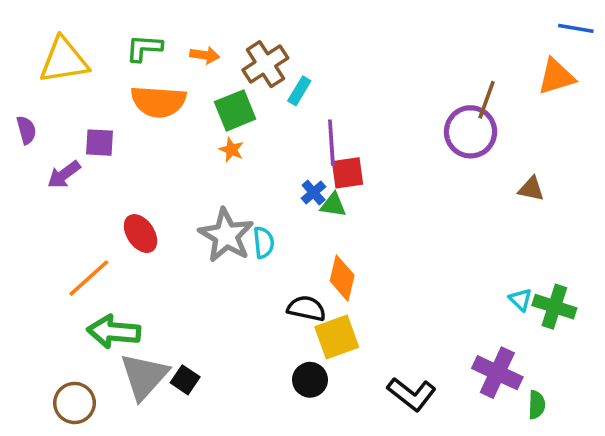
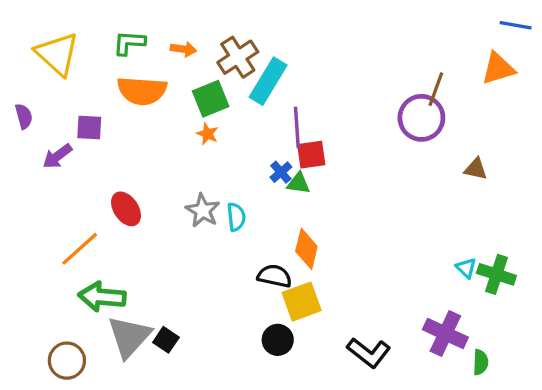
yellow triangle: (64, 60) -> (57, 54), turned 51
cyan rectangle: (299, 91) -> (268, 81), size x1.8
gray star: (226, 235) -> (203, 210), size x0.7

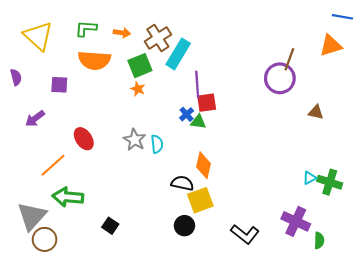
purple arrow: (57, 156) -> (35, 119), moved
cyan triangle: (466, 268) -> (310, 178), turned 48
gray triangle: (129, 337) -> (32, 216), moved

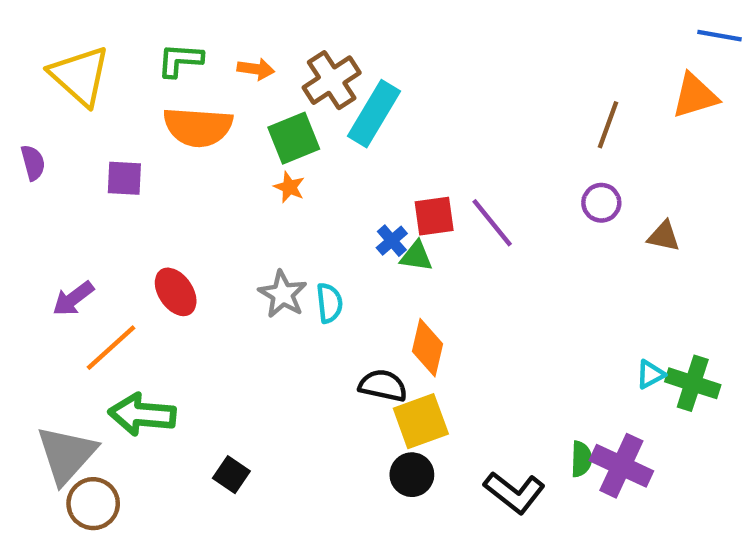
purple circle: (280, 78) -> (601, 203), moved, size x0.6
purple line: (197, 85) -> (492, 223), moved, turned -35
purple arrow: (35, 119) -> (73, 299), moved
black circle: (184, 226) -> (412, 475), moved
green semicircle: (319, 240) -> (581, 459), moved

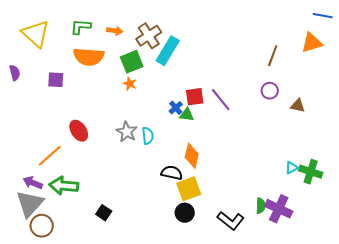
purple arrow: (73, 299) -> (33, 183), moved, turned 60

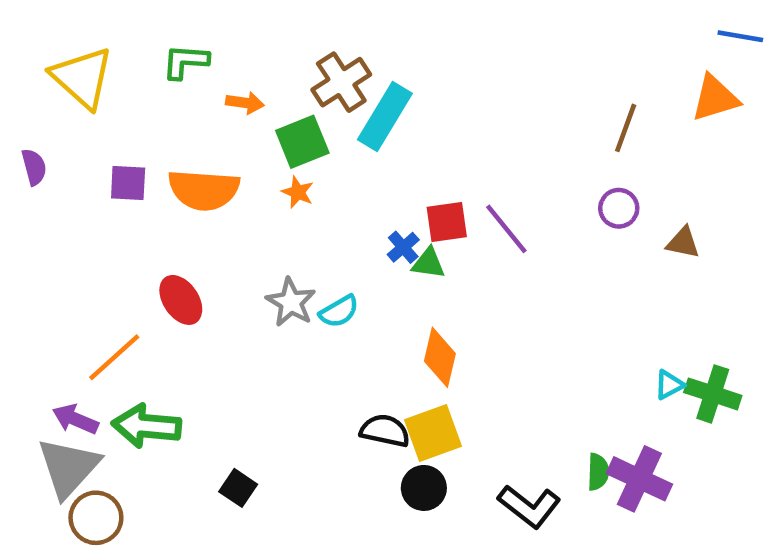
orange arrow: (115, 31) -> (245, 103), moved
orange semicircle: (89, 57) -> (204, 190), moved
cyan semicircle: (148, 136) -> (339, 311), turned 66
black semicircle: (172, 173) -> (385, 431), moved

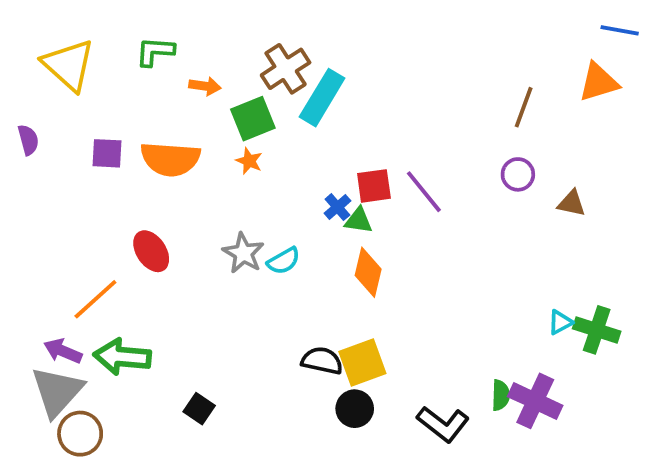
orange diamond: (440, 357) -> (368, 272), moved

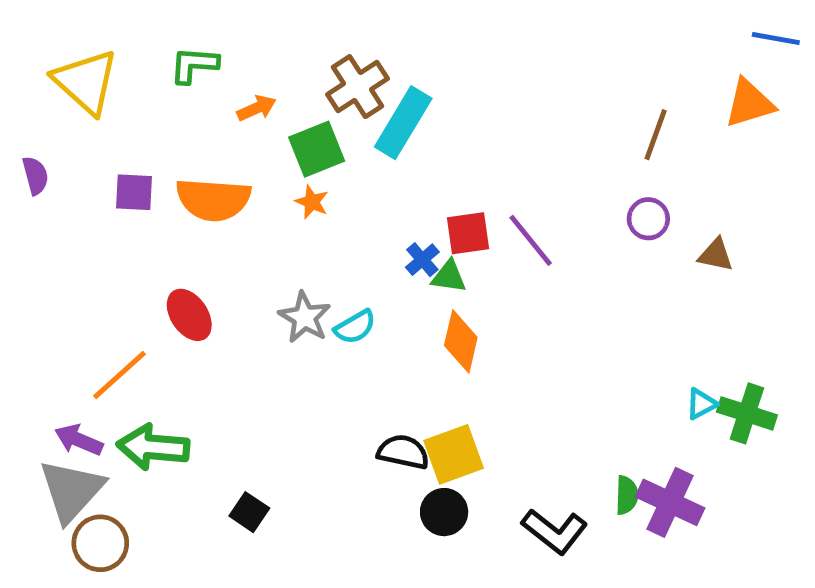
orange arrow: (205, 86) -> (257, 108), turned -32

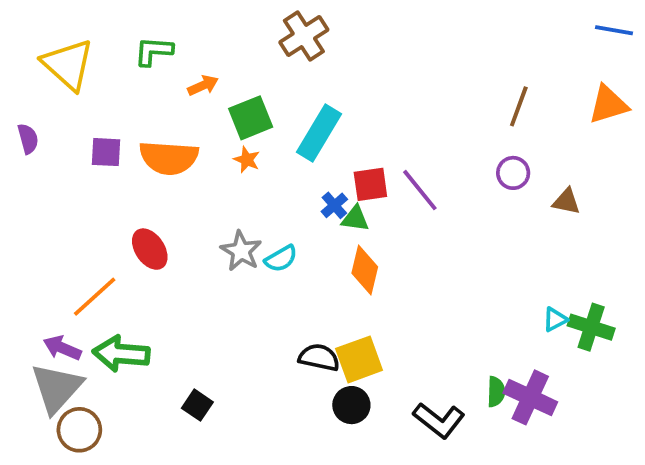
brown cross: (357, 87) -> (304, 36), moved
orange triangle: (749, 103) -> (608, 104), moved
cyan rectangle: (403, 123) -> (319, 133), moved

